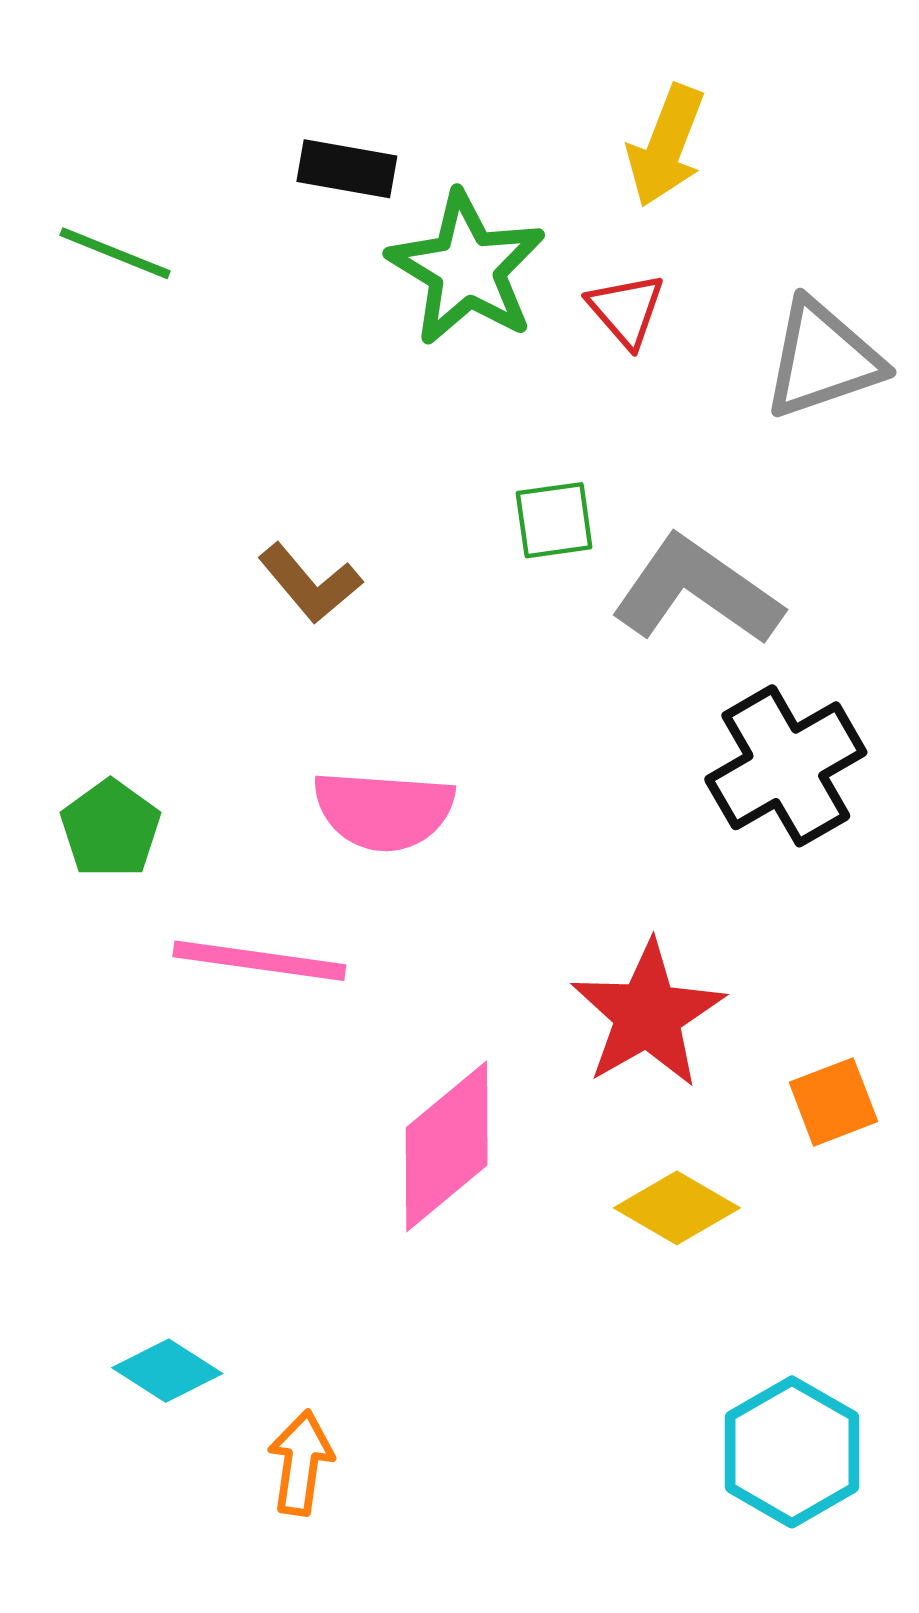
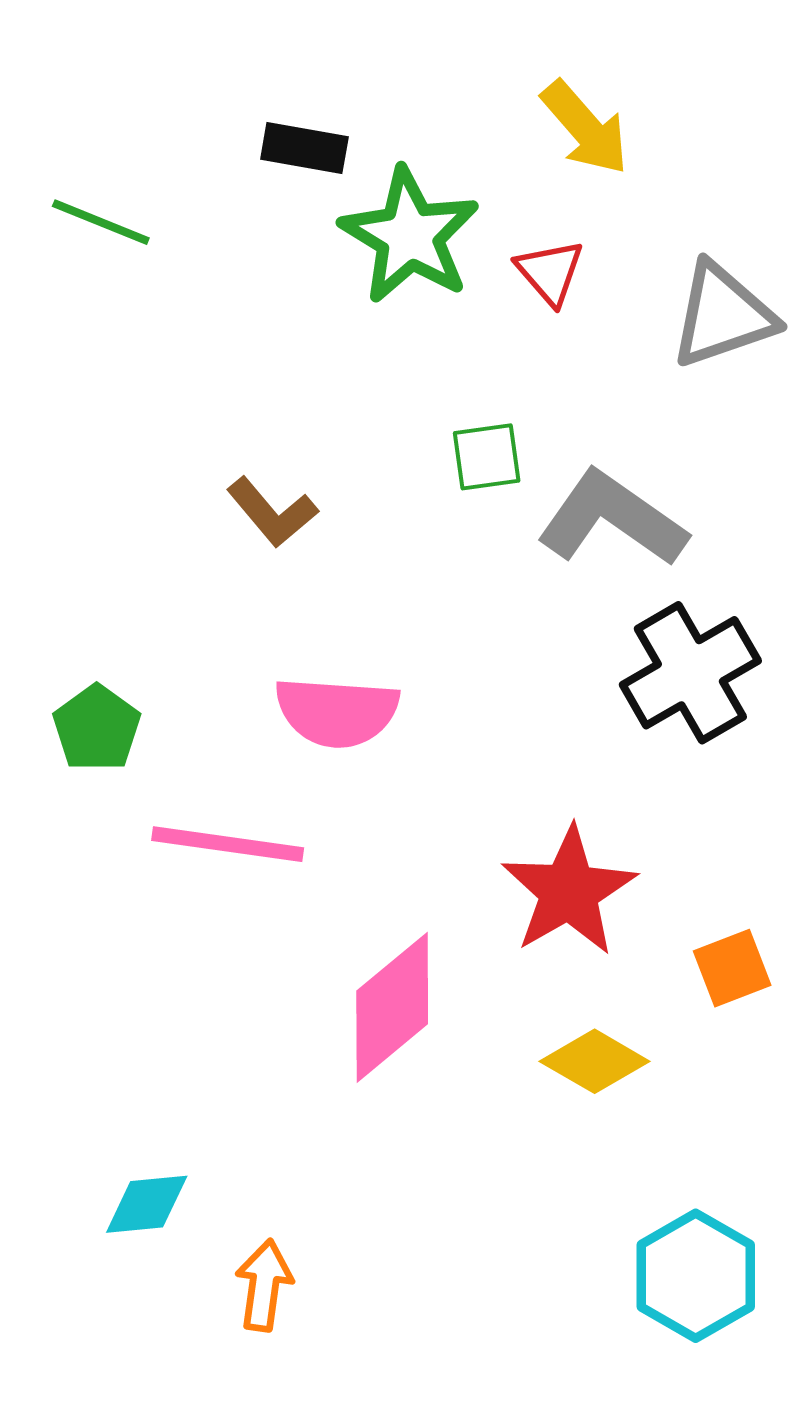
yellow arrow: (666, 146) -> (585, 128), turned -62
cyan diamond: (167, 1371) -> (147, 1204), turned -38

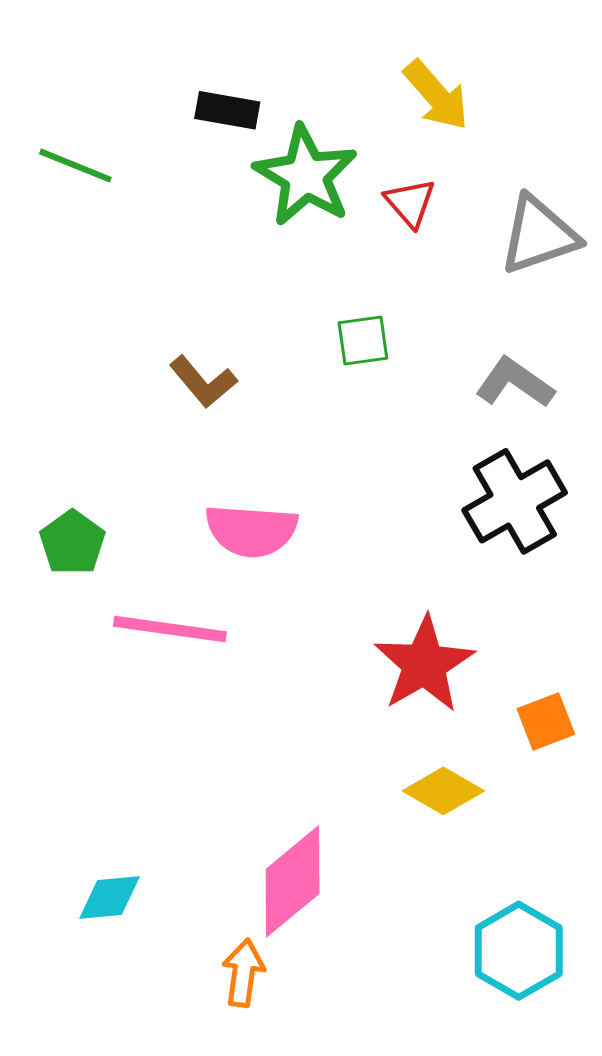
gray L-shape: (612, 519) -> (515, 383), moved, size x0.7
pink diamond: (392, 1007) -> (293, 881), moved
orange arrow: (264, 1285) -> (243, 973), moved

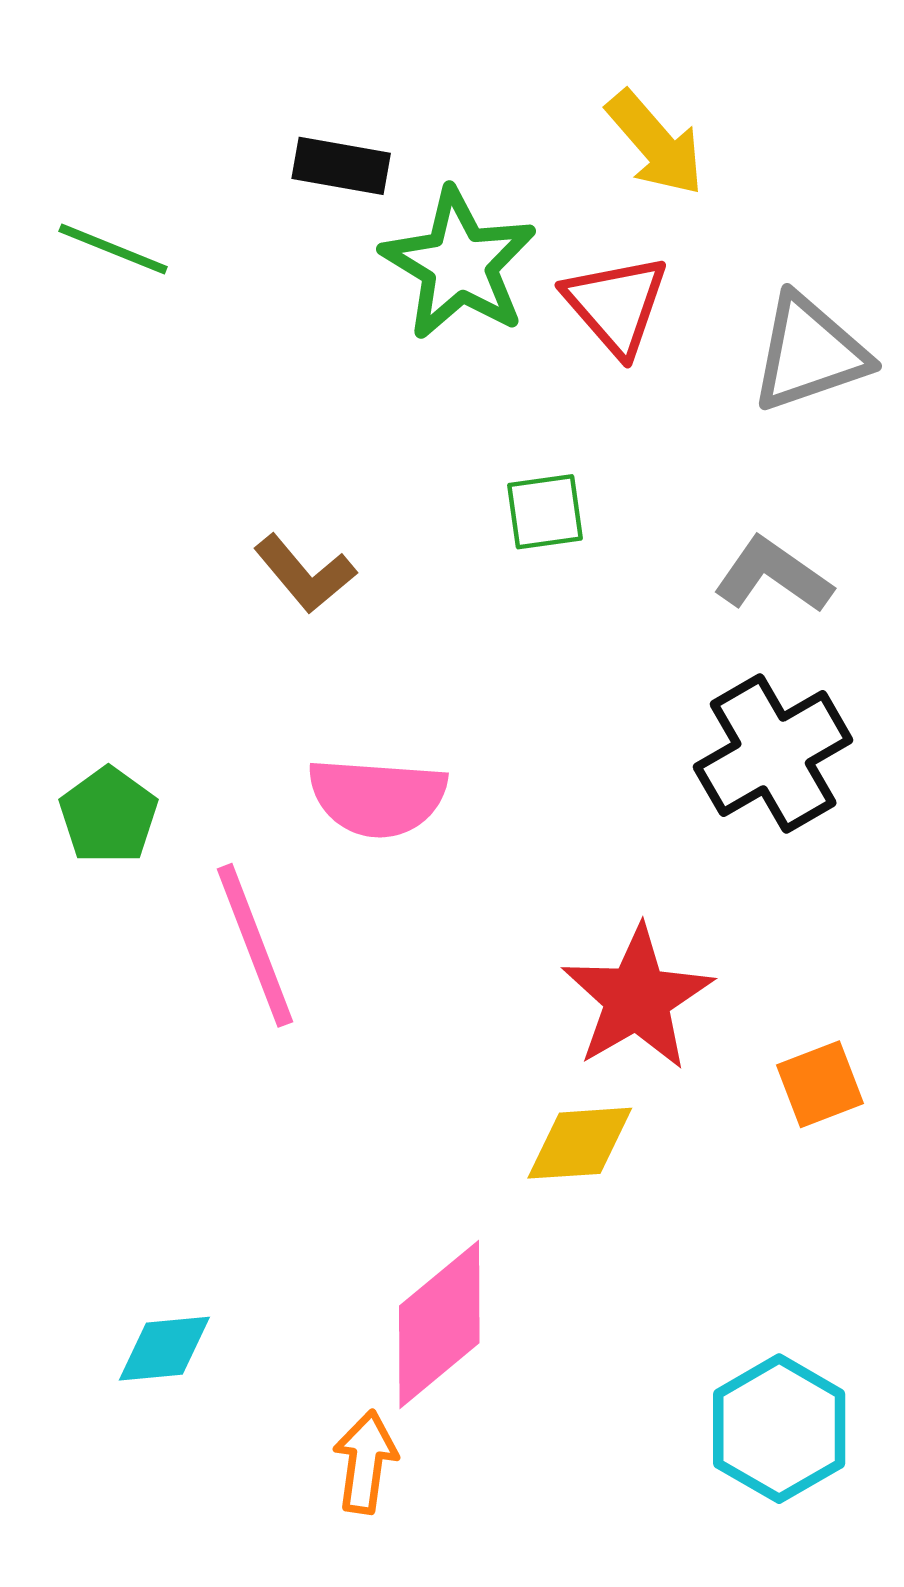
red triangle: (410, 203) -> (616, 305), size x1.4
pink line: (170, 629) -> (255, 945), turned 61
yellow diamond: (443, 791) -> (580, 1143), moved, turned -34

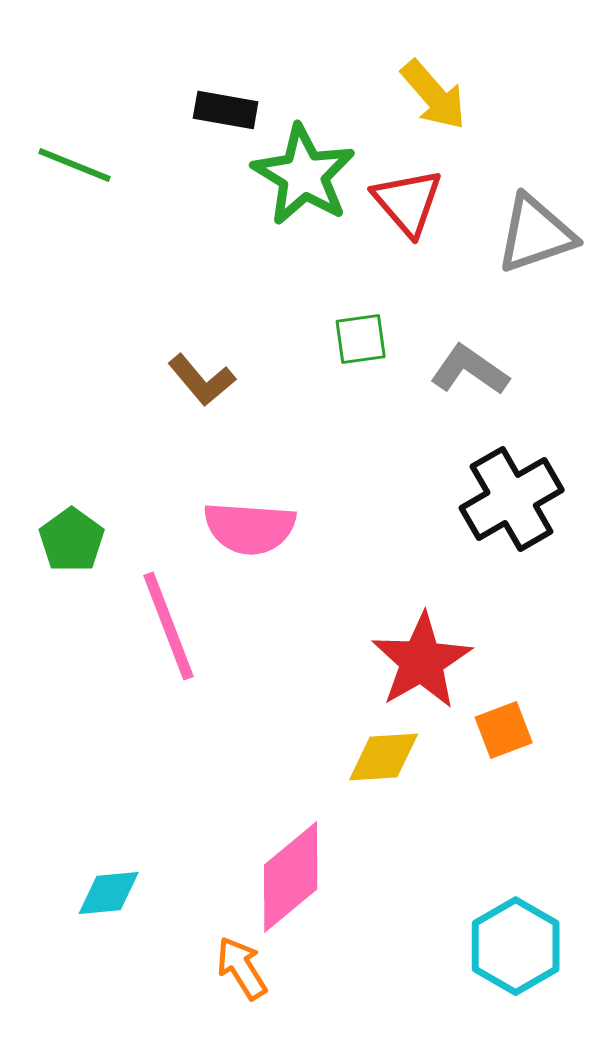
gray L-shape: (773, 575) -> (470, 370), moved
orange square: (820, 1084) -> (504, 730), moved
orange arrow: (365, 1462) -> (242, 968), turned -40

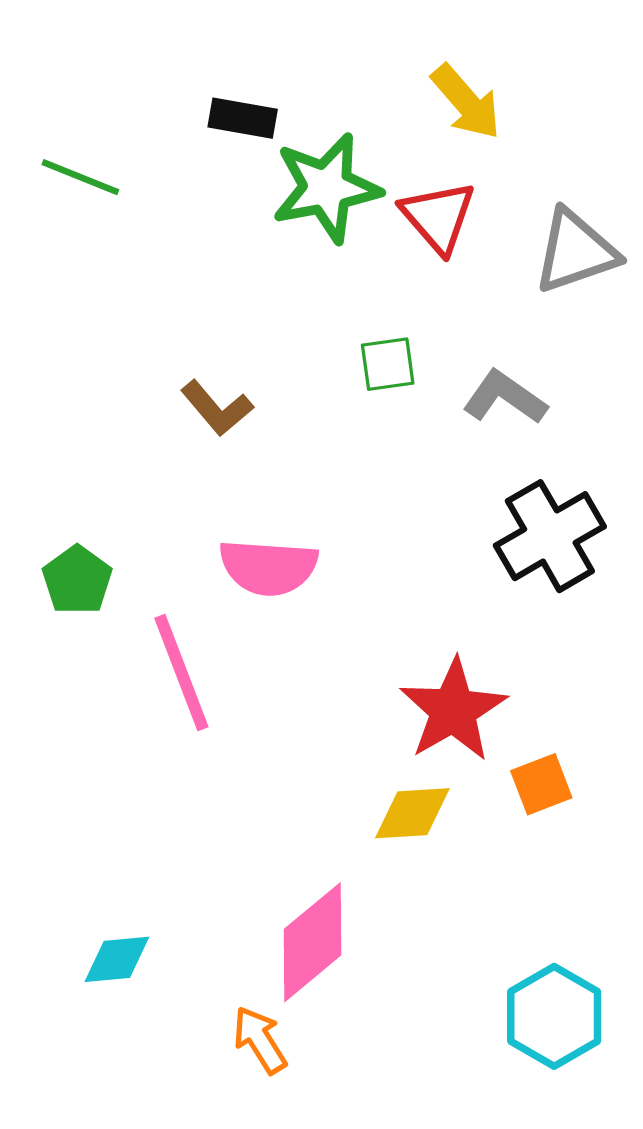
green star: (304, 175) -> (326, 188), turned 30

